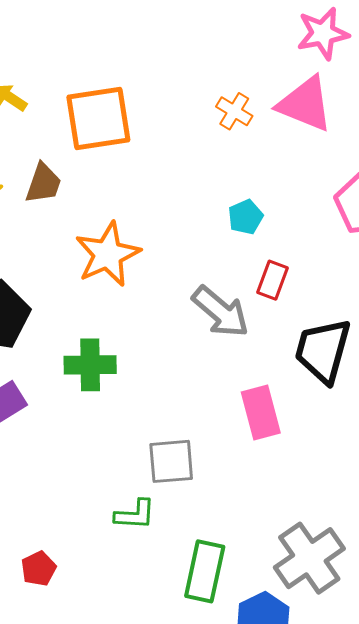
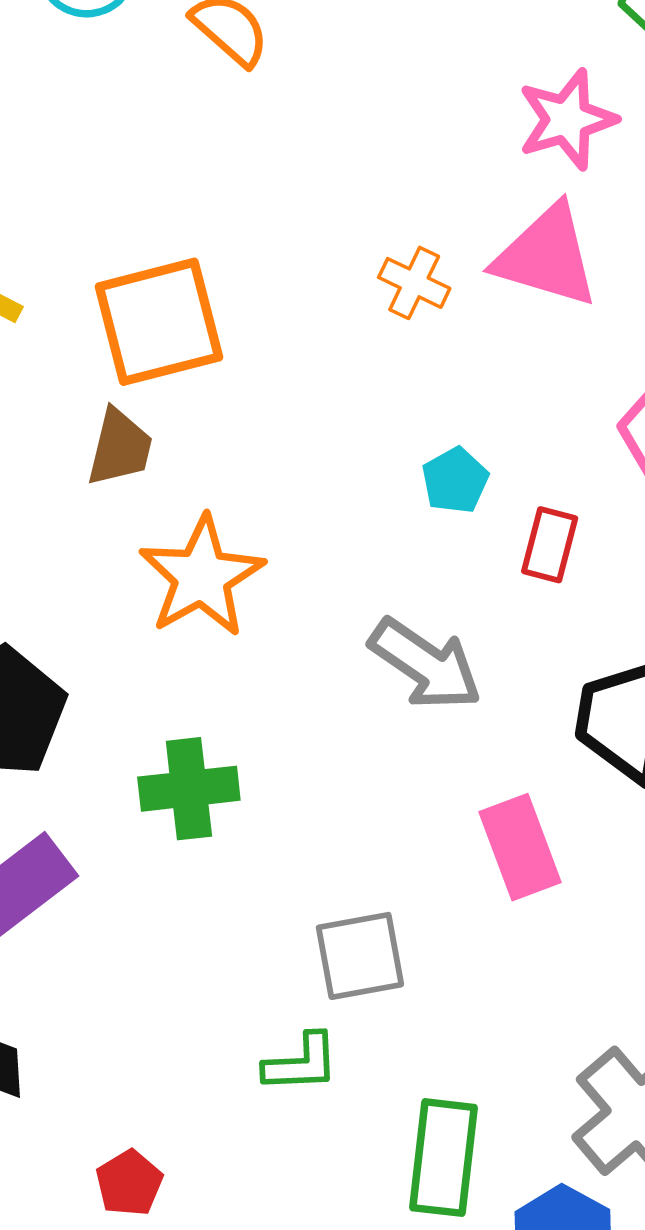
brown trapezoid: (43, 183) -> (120, 447), moved
red rectangle: (273, 280) -> (550, 545), moved

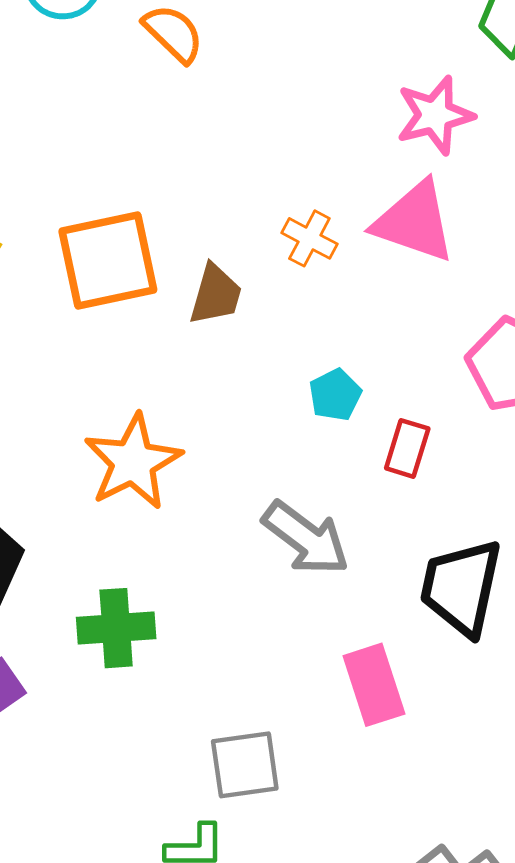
brown trapezoid: (120, 447) -> (216, 295), moved

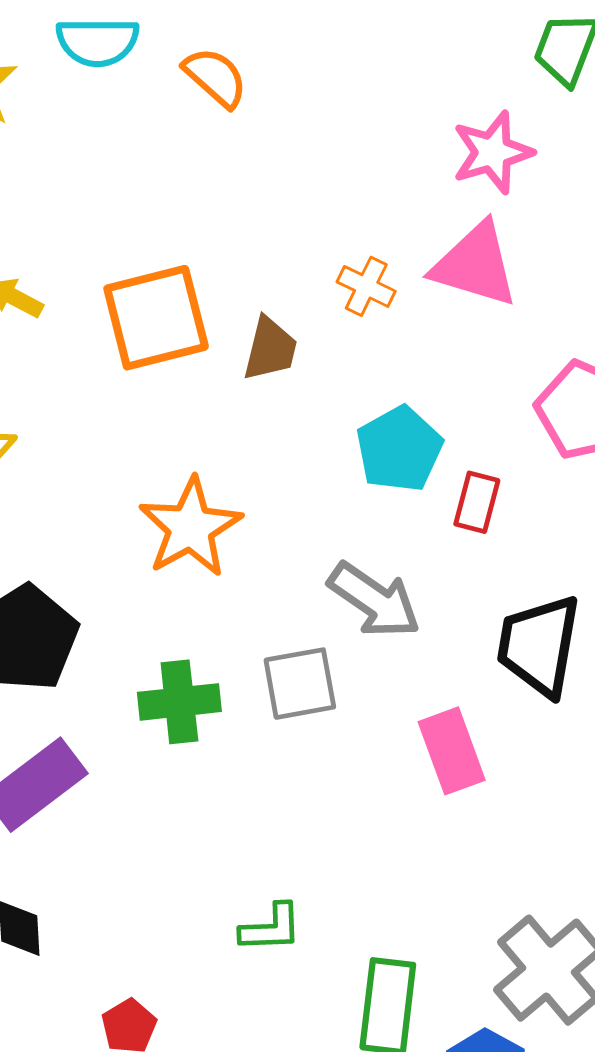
cyan pentagon: (335, 395) -> (399, 449), size x1.6
gray square: (245, 765) -> (300, 684), moved

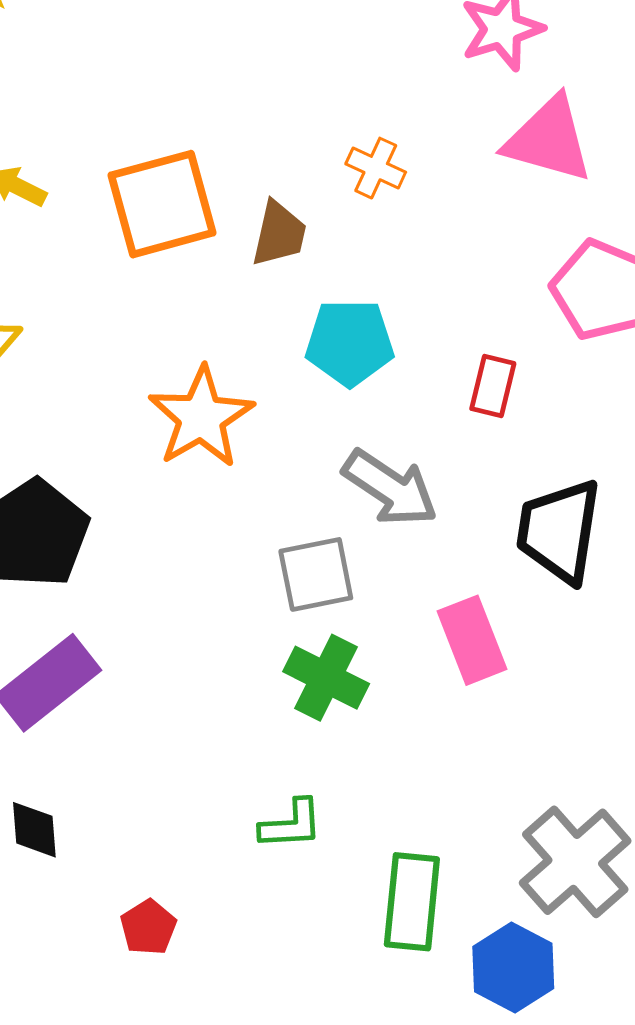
pink triangle: (475, 265) -> (549, 140), moved
cyan pentagon: (399, 449) -> (350, 343), moved, turned 30
green cross: (179, 702) -> (326, 678), moved, turned 34

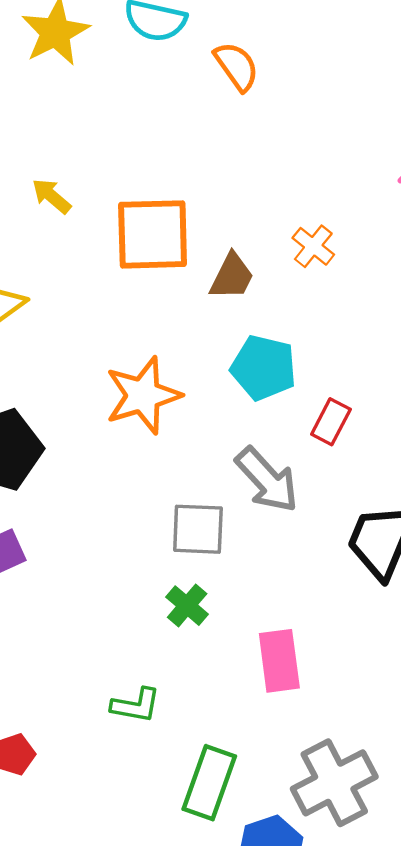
red rectangle: (493, 386) -> (331, 422), moved
pink rectangle: (472, 640) -> (279, 661), moved
green cross: (326, 678) -> (187, 606), size x0.7

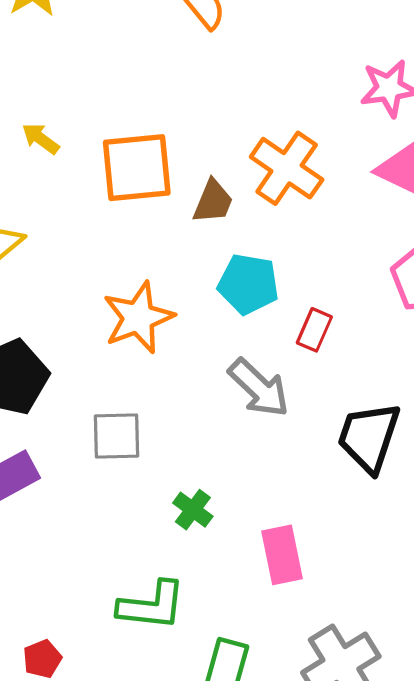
orange cross: (313, 246) -> (287, 168), size x1.8
gray square: (198, 529) -> (116, 436), moved
green L-shape: (136, 705) -> (152, 606), size x1.5

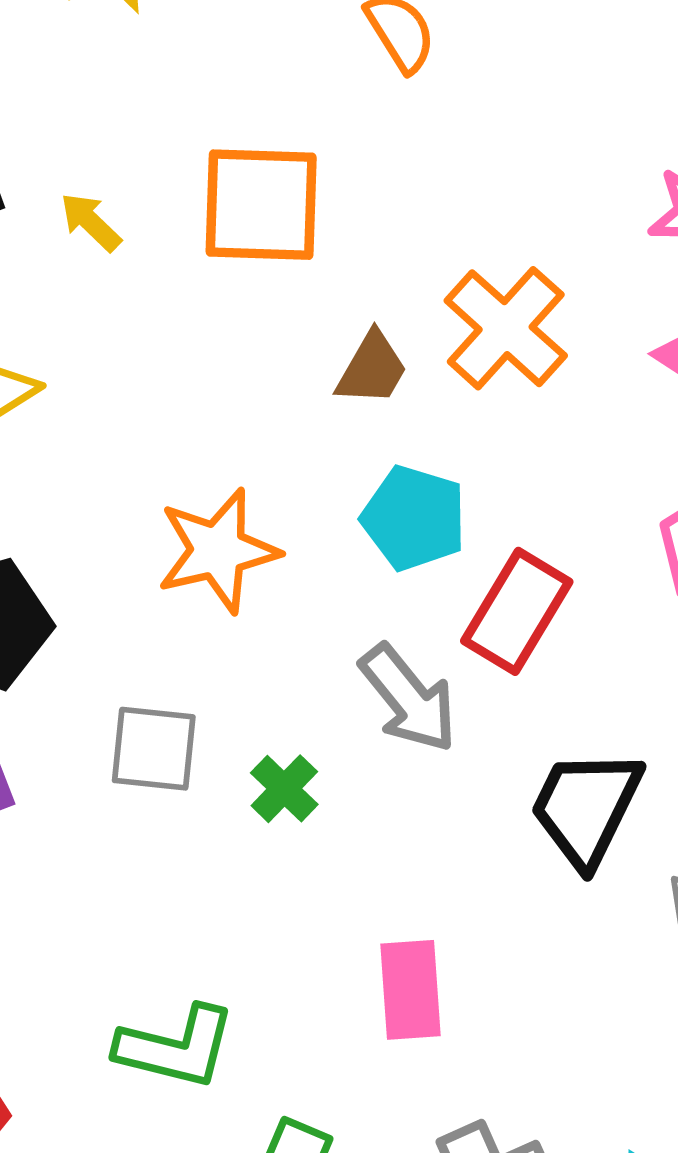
orange square: (137, 168) -> (261, 205), moved
red rectangle: (314, 330) -> (517, 611), size x1.6
green cross: (193, 510) -> (284, 789), moved

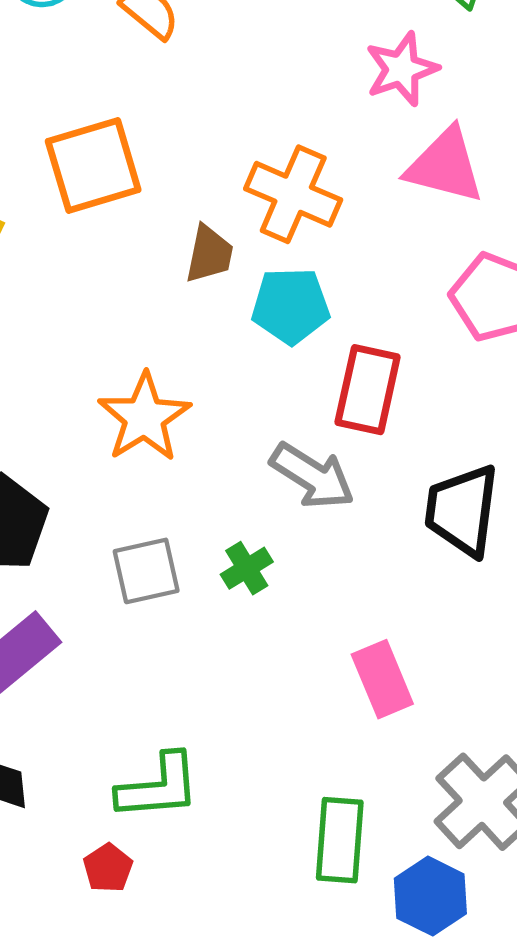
cyan pentagon: (414, 518) -> (291, 306), moved
green cross: (284, 789) -> (247, 568), turned 33
green L-shape: (176, 1047) -> (158, 787), moved

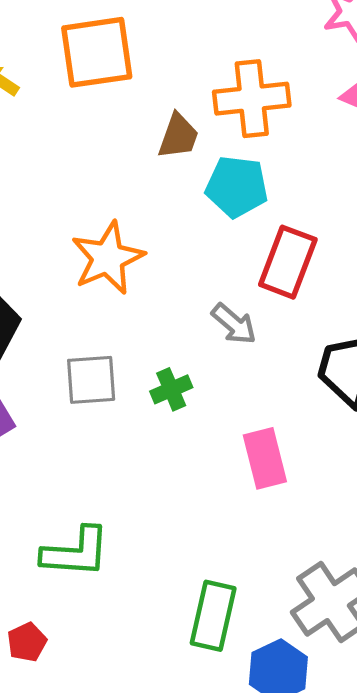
orange cross: (293, 194) -> (252, 99), turned -38
gray arrow: (312, 476) -> (234, 324), size x0.7
pink rectangle: (382, 679) -> (265, 458), moved
red pentagon: (108, 868) -> (27, 642), moved

